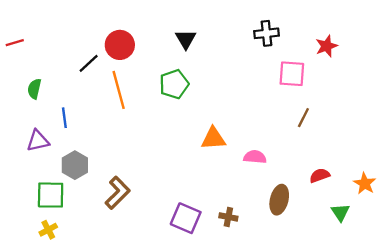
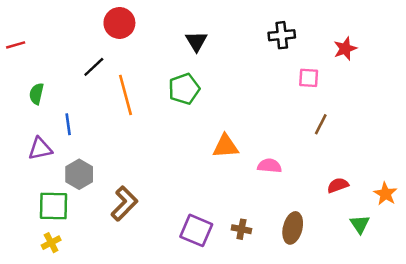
red circle: (120, 45) -> (119, 23), moved
pink square: (292, 74) -> (309, 78), size x0.7
brown ellipse: (279, 200) -> (293, 228), moved

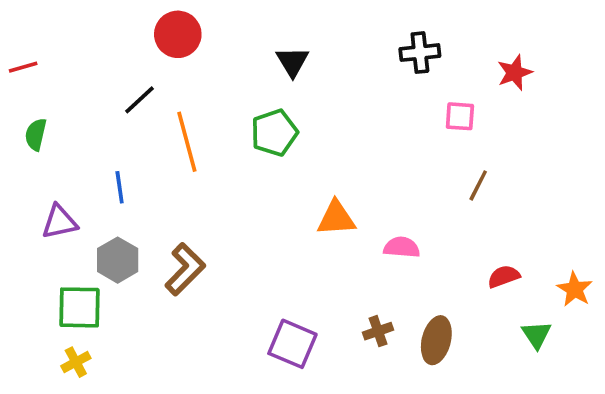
green semicircle: (36, 94) -> (36, 134), moved
blue line: (68, 124) -> (120, 187), moved
brown L-shape: (124, 204) -> (185, 269), moved
brown cross: (241, 229) -> (378, 331), moved, turned -30

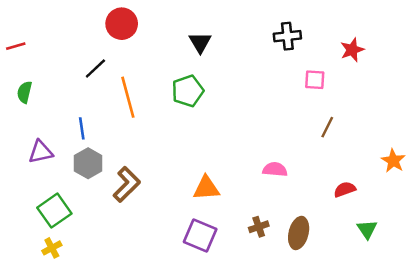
orange triangle: (336, 218) -> (206, 188), moved
gray hexagon: (118, 260) -> (88, 163), moved
orange star: (575, 289) -> (393, 161), moved
green square: (79, 307) -> (54, 211), turned -36

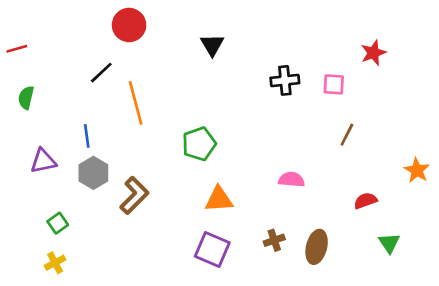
black cross: (287, 36) -> (285, 80), moved
green pentagon: (188, 91) -> (199, 144), moved
green square: (54, 211) -> (58, 223), size x0.6

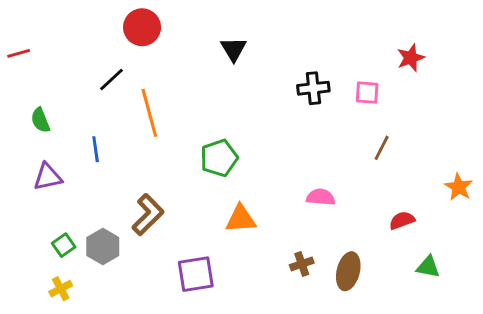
green semicircle: (26, 98) -> (40, 120), moved, turned -35
gray hexagon: (93, 173) -> (103, 247), moved
green triangle: (389, 243) -> (428, 267), turned -45
purple square: (212, 250) -> (196, 274), moved, turned -32

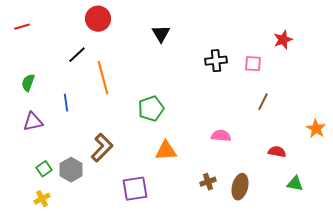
red line: (19, 53) -> (22, 27), moved
green semicircle: (40, 120) -> (28, 83), turned 42
red semicircle: (402, 220) -> (277, 152), turned 30

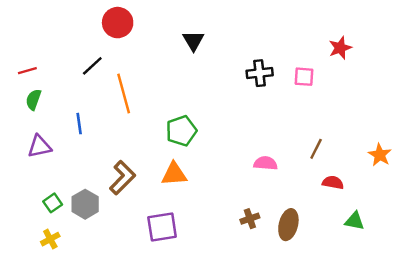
red line: (22, 27) -> (27, 71), moved
brown line: (263, 102) -> (316, 149), moved
orange triangle: (166, 151) -> (174, 174), moved

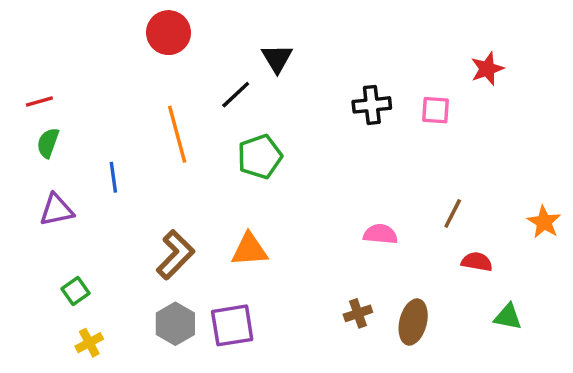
black line: (92, 66) -> (236, 95), moved
green pentagon: (181, 131) -> (260, 157), moved
gray hexagon: (85, 204) -> (175, 324), moved
yellow cross: (50, 239) -> (89, 343), moved

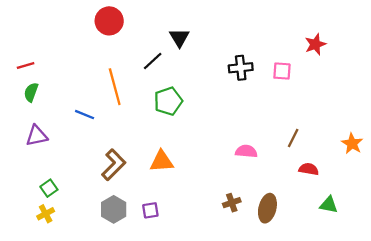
blue line: (113, 177) -> (85, 115), moved, turned -60
purple square: (232, 325) -> (150, 210), size x0.6
yellow cross: (89, 343) -> (46, 214), moved

